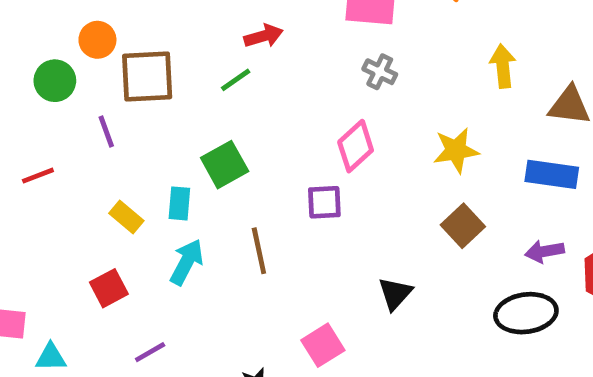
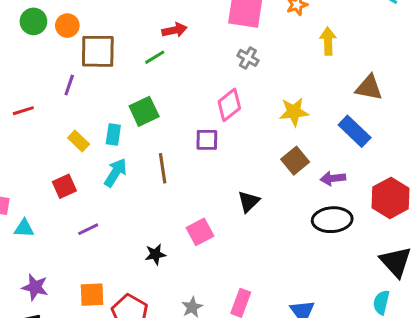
yellow arrow: (503, 66) -> (328, 41), moved
green circle: (55, 81) -> (33, 21), moved
purple line: (106, 131) -> (69, 85), turned 35
blue rectangle: (552, 174) -> (355, 131), turned 32
purple arrow: (545, 251) -> (333, 178), moved

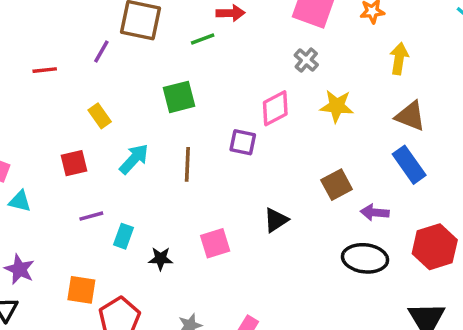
brown triangle: (369, 88) -> (410, 116), moved
yellow star: (294, 112) -> (337, 106), moved
cyan rectangle: (113, 134) -> (124, 236), moved

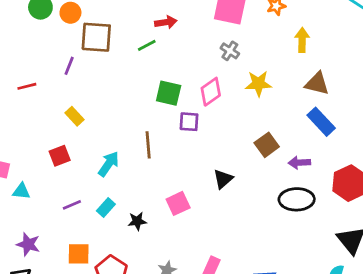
green square: (179, 97) -> (169, 93), moved, turned 35
cyan arrow: (134, 159) -> (109, 164), moved
purple line: (91, 216) -> (72, 205), moved
cyan rectangle: (124, 236) -> (106, 208), turned 30

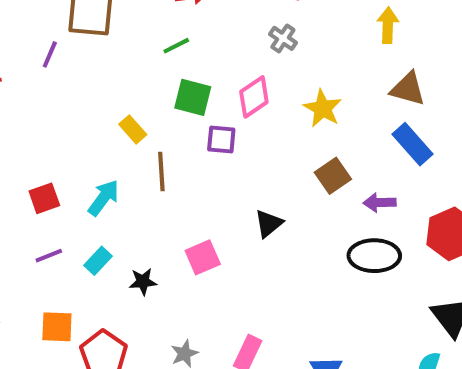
green line: (147, 45) -> (176, 46), moved
yellow star: (258, 84) -> (323, 108), moved, turned 30
yellow rectangle: (75, 116) -> (133, 129), moved
red square: (60, 156) -> (44, 198), moved

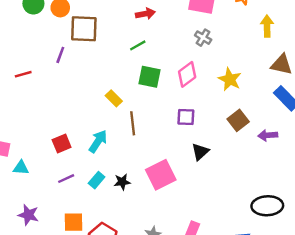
purple square: (221, 139) -> (186, 117), moved
black ellipse: (374, 256) -> (267, 206), moved
pink square: (203, 257) -> (161, 175), size x1.4
black star: (143, 282) -> (122, 182), moved

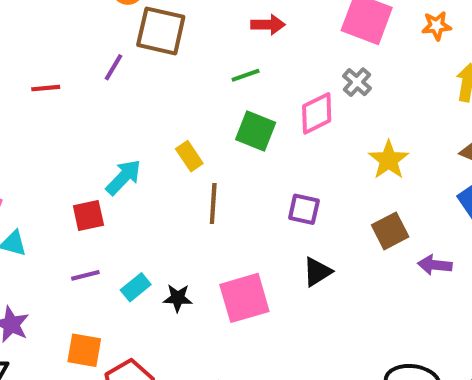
pink diamond: (187, 74) -> (317, 113), moved
cyan arrow: (98, 141) -> (124, 177), moved

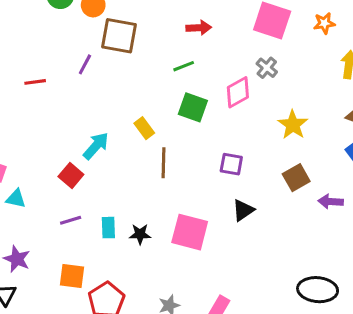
red square: (88, 215) -> (71, 175), turned -35
cyan rectangle: (136, 287) -> (108, 228), turned -50
pink square: (244, 298) -> (190, 232), turned 33

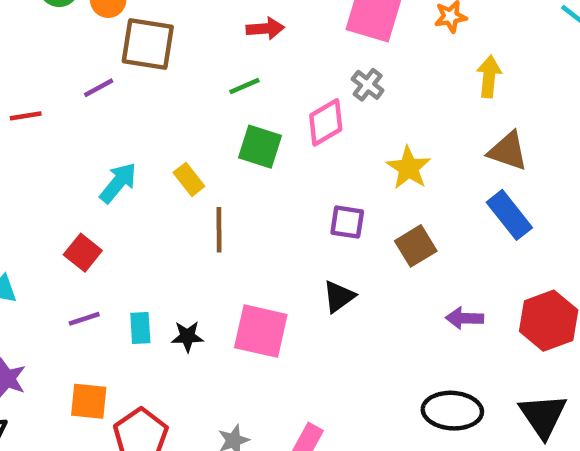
purple line: (85, 64) -> (99, 88), turned 35
cyan arrow: (96, 146) -> (118, 183), moved
purple square: (231, 164) -> (347, 222), moved
purple arrow: (331, 202) -> (465, 318), moved

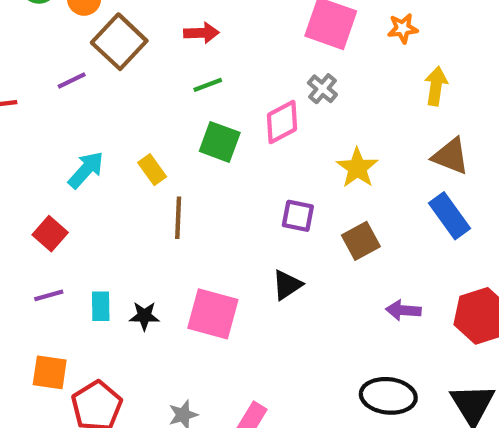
red arrow: (265, 29) -> (201, 33), moved
brown square: (148, 44) -> (119, 42), turned 32

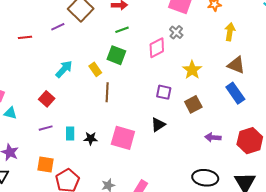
green square: (220, 142) -> (116, 55), moved

